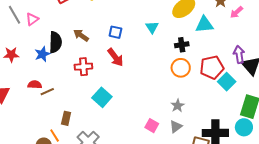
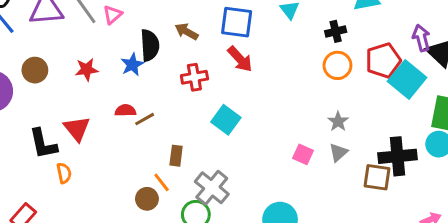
blue square: (115, 32) -> (237, 22), size x1.6
cyan square: (227, 82) -> (407, 79), size x1.4

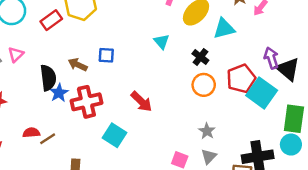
blue square: (237, 22) -> (106, 55), moved, size x0.6
black cross: (336, 31) -> (200, 57), turned -35
red arrow: (240, 59) -> (141, 102), moved
blue star: (132, 65) -> (59, 93), moved
red cross: (194, 77) -> (86, 102), size x1.4

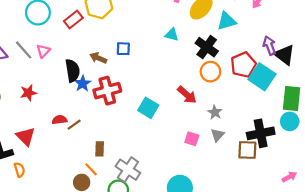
cyan triangle: (161, 42) -> (172, 35), turned -32
black cross: (200, 57) -> (207, 47), size x1.5
red arrow: (141, 102) -> (187, 95), moved
cyan square: (114, 135) -> (148, 108), moved

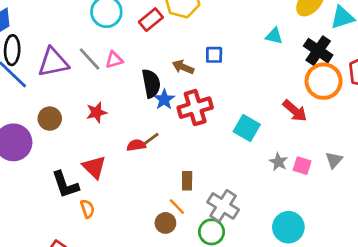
pink triangle: (43, 51) -> (114, 60), turned 32
orange circle: (210, 72) -> (324, 81), size x1.4
gray star: (215, 112) -> (278, 162), moved
brown line: (74, 125) -> (150, 139), moved

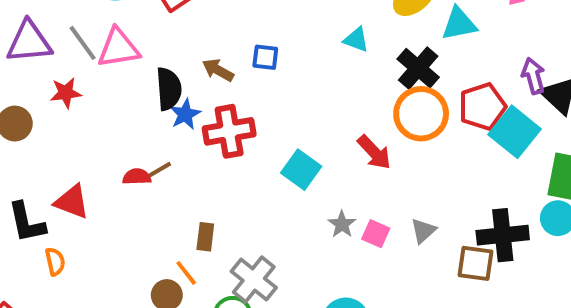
pink triangle: (114, 60) -> (118, 48), size x1.6
red star: (97, 112) -> (66, 93), moved
red triangle: (94, 167) -> (72, 202), turned -30

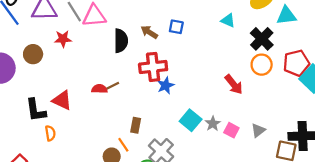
blue star: (185, 114) -> (166, 85), moved
orange circle: (421, 114) -> (262, 65), size x0.7
cyan square: (301, 170) -> (191, 120), moved

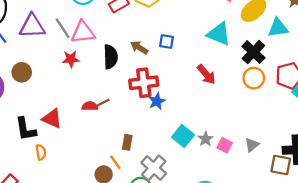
cyan triangle: (228, 20) -> (219, 34), size x1.6
red star: (63, 39) -> (71, 59), moved
red arrow: (234, 84) -> (206, 74), moved

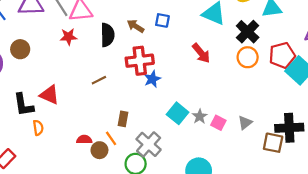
red semicircle: (90, 106) -> (84, 140), moved

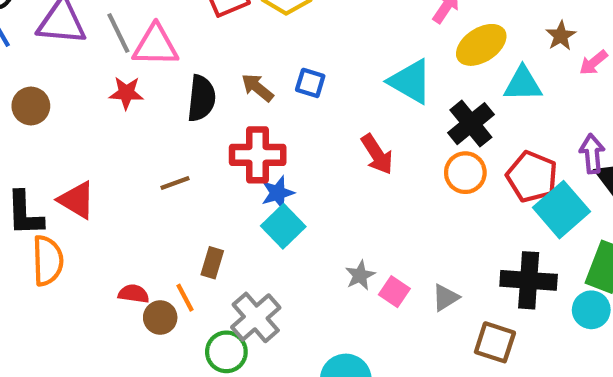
red pentagon: (282, 55) -> (532, 177), turned 30
cyan square: (178, 113) -> (283, 226), moved
orange semicircle: (38, 128) -> (48, 261), size x1.6
black cross: (289, 128) -> (529, 280), moved

